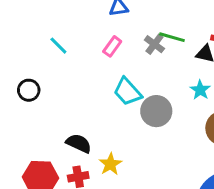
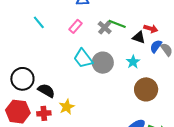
black circle: (29, 90) -> (22, 79), moved, size x1.5
gray circle: (156, 111) -> (103, 63), moved

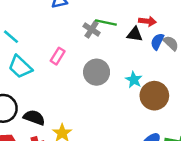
pink rectangle: (76, 26) -> (58, 56), moved
cyan trapezoid: (83, 58) -> (20, 67), moved
cyan star: (133, 62) -> (134, 80), moved

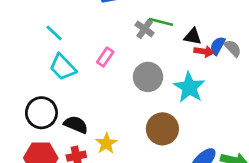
red arrow: (147, 21) -> (204, 51), moved
cyan star: (134, 80) -> (189, 87), size x1.6
brown circle: (154, 96) -> (162, 129), moved

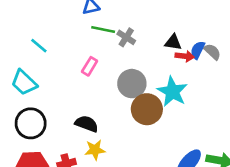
green line: (161, 22) -> (103, 30), moved
cyan trapezoid: (63, 67) -> (24, 83), moved
black semicircle: (76, 125) -> (87, 124), moved
brown circle: (162, 129) -> (147, 109), moved
yellow star: (106, 143) -> (95, 150), turned 30

